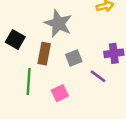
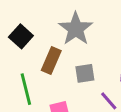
green line: (29, 81) -> (26, 89), turned -30

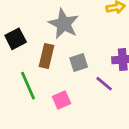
black square: (21, 36) -> (16, 39), turned 30

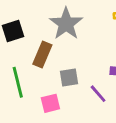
gray square: (79, 62) -> (69, 78), moved

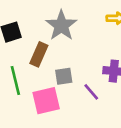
pink square: (50, 103) -> (46, 101), size x1.5

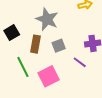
gray square: (64, 76) -> (59, 46), moved

